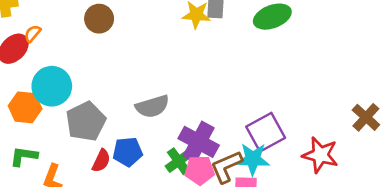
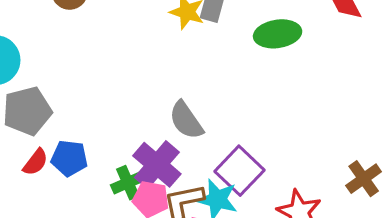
gray semicircle: (152, 106) -> (186, 120), moved, turned 60
purple square: (266, 132) -> (240, 171), turned -30

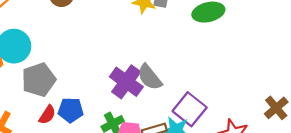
purple cross: (157, 165) -> (126, 82), moved

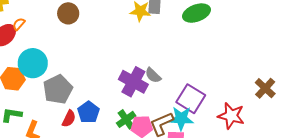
gray semicircle: (150, 77) -> (153, 75), size x0.7
blue pentagon: (71, 110) -> (88, 112), turned -30

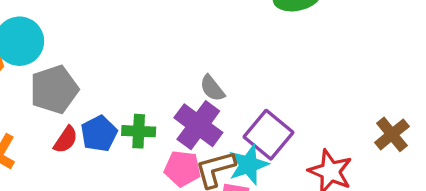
purple cross: (133, 82) -> (198, 125), moved
cyan star: (181, 118) -> (248, 165), turned -30
green cross: (126, 119) -> (139, 131), moved, turned 30

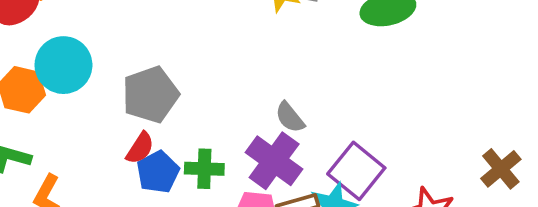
gray pentagon: (54, 90) -> (150, 95), moved
red semicircle: (66, 140) -> (140, 148), moved

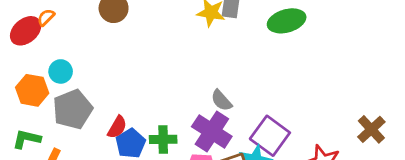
cyan circle: (63, 65) -> (61, 71), size x0.6
gray pentagon: (150, 95) -> (73, 109), moved

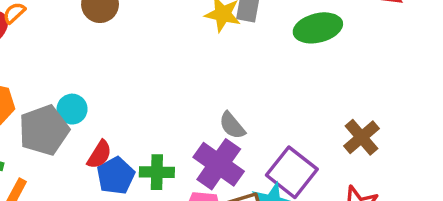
cyan circle: (61, 71) -> (72, 109), moved
brown cross: (371, 129) -> (362, 137), moved

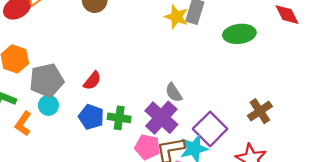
cyan circle: (72, 109) -> (48, 105), moved
red semicircle: (99, 155) -> (92, 81), moved
blue pentagon: (116, 176) -> (91, 117), turned -30

